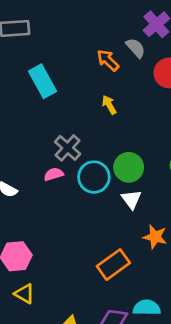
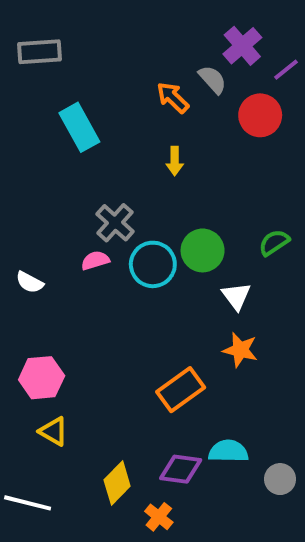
yellow arrow: (109, 105) -> (175, 161), turned -150
white triangle: (131, 199) -> (236, 296), moved

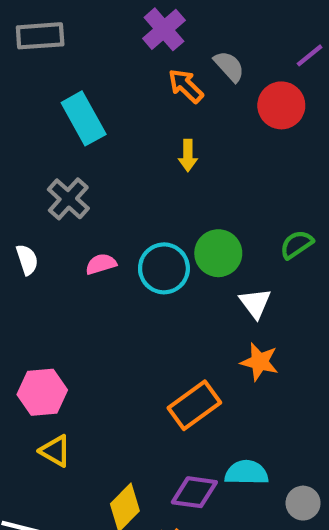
purple cross: (242, 46) -> (164, 29), moved
gray cross: (115, 223) -> (68, 199), moved
white semicircle: (30, 282) -> (27, 260), moved, turned -136

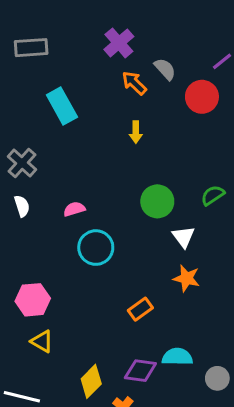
gray cross: (68, 199) -> (22, 163), moved
cyan circle: (164, 268) -> (96, 248), moved
orange rectangle: (194, 405) -> (140, 309), size x0.7

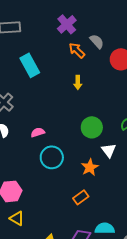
orange star: (187, 278) -> (90, 167), moved, turned 30

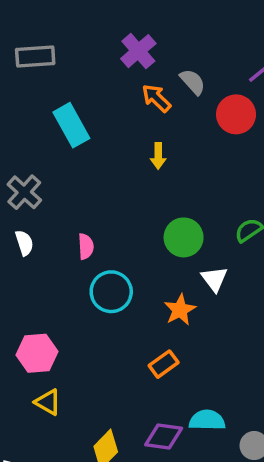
pink semicircle: (38, 132) -> (86, 246), turned 104

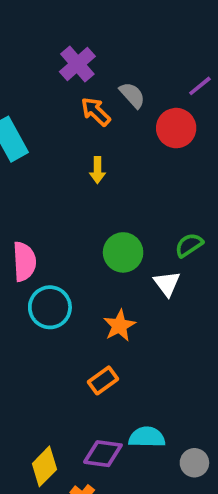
pink semicircle: (86, 246) -> (24, 262), size x1.5
white triangle: (214, 279) -> (167, 284), moved

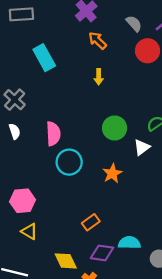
gray semicircle: (132, 95) -> (134, 23), moved
white triangle: (167, 284) -> (142, 147), turned 30
orange rectangle: (103, 380) -> (91, 222), moved
yellow diamond: (44, 466) -> (66, 261), turned -70

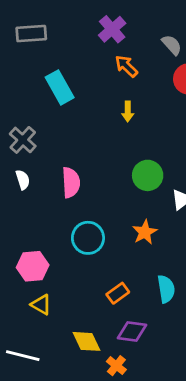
cyan circle: (69, 162) -> (88, 238), moved
cyan semicircle: (129, 243) -> (166, 289), moved, turned 80

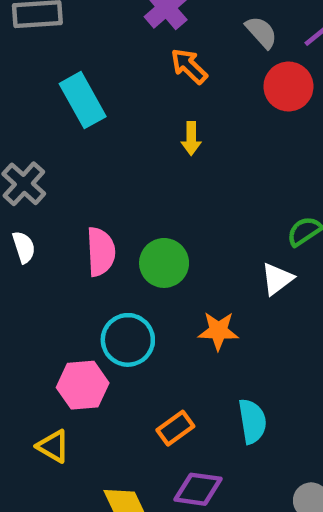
green circle: (148, 175) -> (164, 263), moved
orange star: (145, 232) -> (218, 331), turned 30
pink hexagon: (33, 266) -> (83, 385), moved

